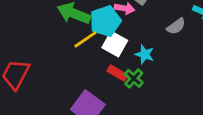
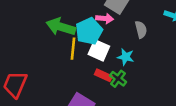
gray semicircle: (176, 26) -> (141, 30), moved, turned -63
yellow line: (85, 39) -> (73, 49), turned -45

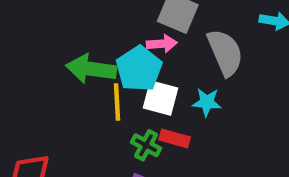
gray semicircle: (141, 30) -> (225, 53), size x1.6
green cross: (118, 79) -> (146, 145), moved

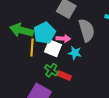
pink arrow: (162, 44) -> (63, 39), moved
red rectangle: (175, 138) -> (64, 76), moved
green cross: (146, 145) -> (51, 70), moved

